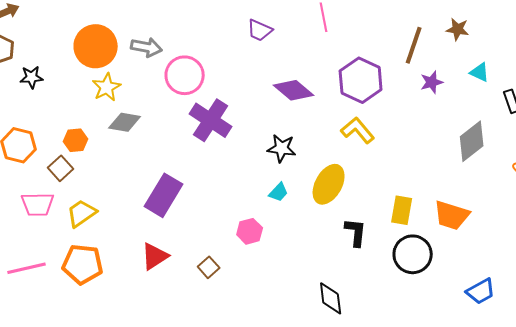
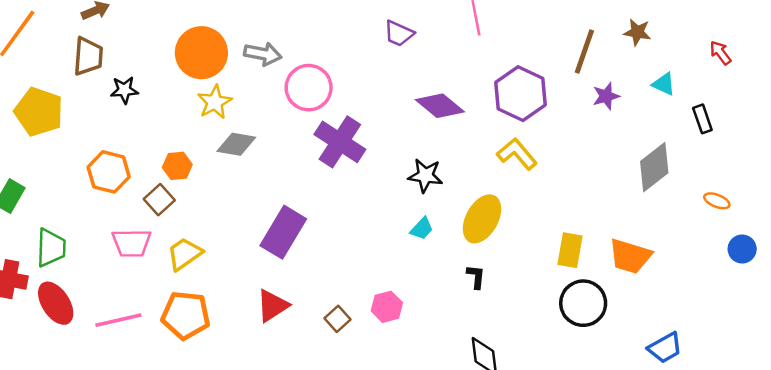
pink hexagon: (250, 231) -> (387, 307), moved
black L-shape: (356, 232) -> (476, 277), moved, size x0.7

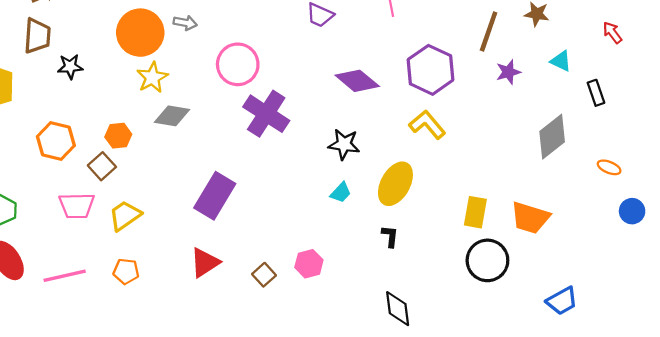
gray arrow: (263, 54) -> (185, 23), moved, size x0.7
orange pentagon: (186, 315) -> (126, 271), size x0.6

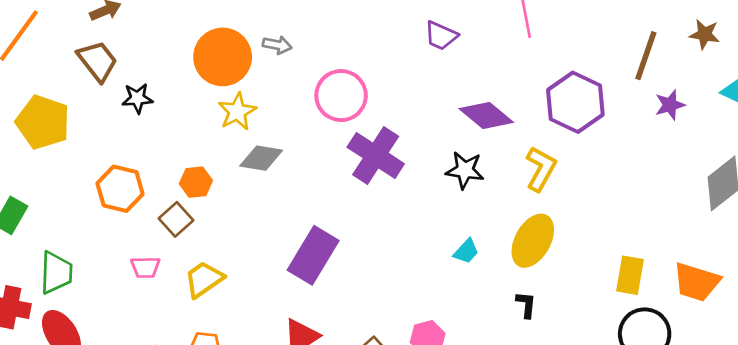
brown trapezoid: (37, 36) -> (97, 61), turned -42
yellow L-shape: (427, 125) -> (541, 169), moved, turned 69
black star: (344, 144) -> (465, 170), moved
pink trapezoid: (77, 206) -> (145, 267), size x0.7

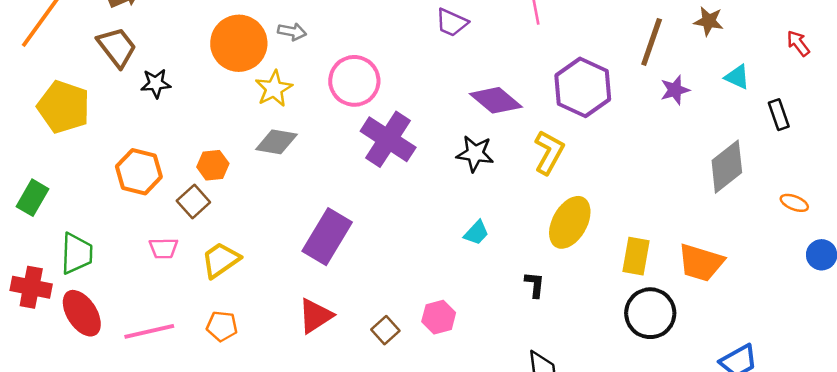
yellow star: (237, 112) -> (274, 89), moved
yellow ellipse: (533, 241) -> (570, 222), moved

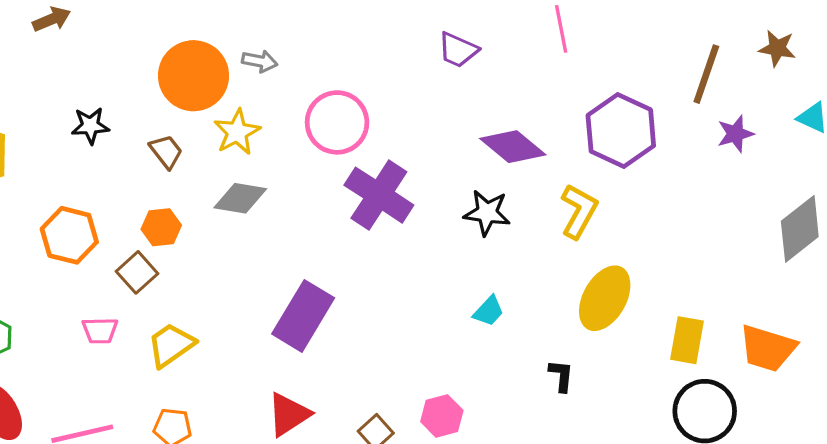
brown trapezoid: (117, 47) -> (166, 151), moved, size x0.7

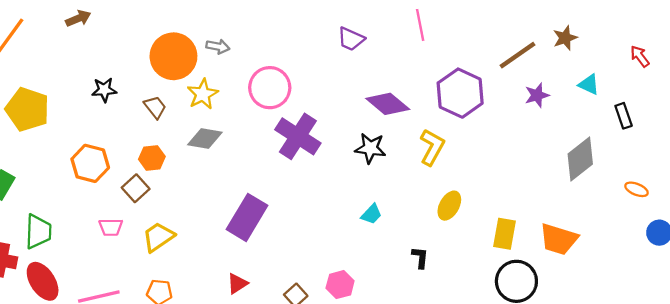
brown star: (777, 48) -> (565, 38), turned -30
brown line: (706, 74) -> (518, 55), turned 36
yellow ellipse: (605, 298) -> (449, 206), size x0.7
red triangle: (289, 414) -> (237, 283), size x0.7

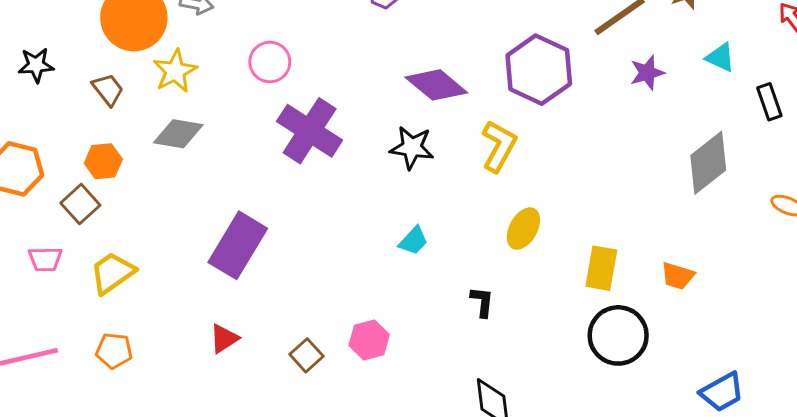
pink circle: (270, 88) -> (270, 62), size x0.7
orange trapezoid: (559, 239) -> (678, 276), size x0.6

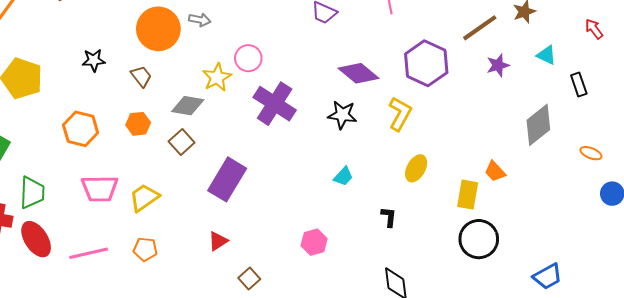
yellow star: (175, 71) -> (217, 77), moved
brown square: (80, 204) -> (182, 142), moved
pink trapezoid: (45, 259) -> (100, 189), size x1.6
orange trapezoid: (678, 276) -> (495, 171), moved, turned 30
brown square: (306, 355) -> (249, 279), moved

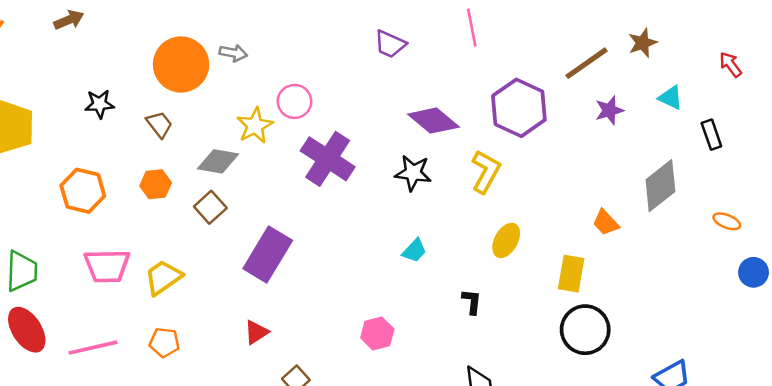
orange trapezoid: (495, 171) -> (606, 223), moved

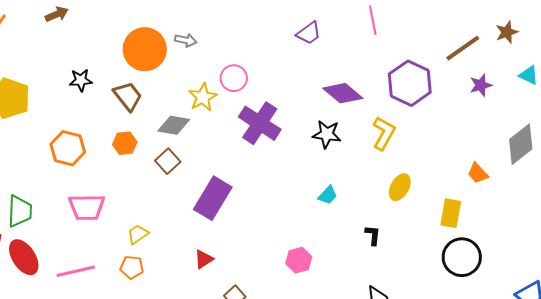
purple trapezoid: (390, 44) -> (309, 33), turned -60
brown trapezoid: (159, 124) -> (128, 96), size x1.4
yellow trapezoid: (163, 277) -> (138, 234), moved, size x0.7

